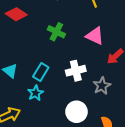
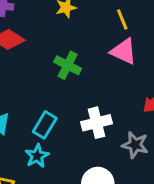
pink triangle: (95, 36) -> (124, 51), moved
gray star: (102, 86) -> (135, 145), turned -30

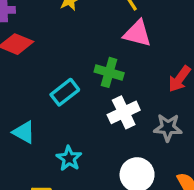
green cross: (68, 65) -> (109, 72), moved
cyan rectangle: (45, 125) -> (65, 92), moved, turned 32

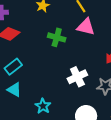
green cross: (109, 72) -> (57, 37), moved
cyan rectangle: (65, 92) -> (13, 67), moved

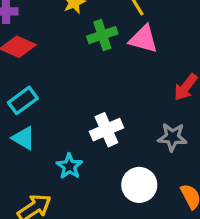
green cross: (57, 37) -> (102, 35), moved, turned -36
white cross: (77, 77) -> (106, 130), moved

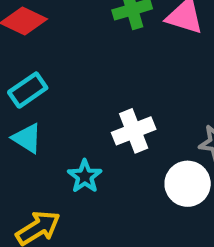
white circle: (139, 185) -> (188, 184), moved

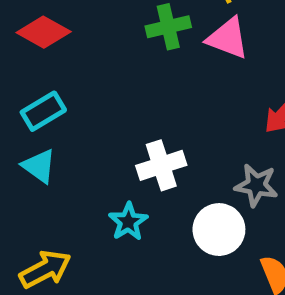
cyan star: (85, 176) -> (128, 222), moved

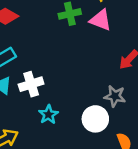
white cross: (161, 165) -> (31, 84), moved

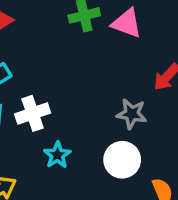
gray star: (115, 96) -> (132, 114), moved

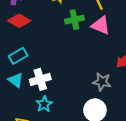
cyan star: (57, 155) -> (44, 104), moved

